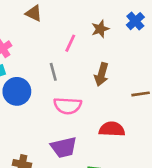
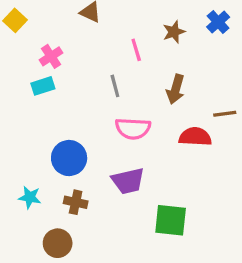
pink line: (70, 43) -> (136, 50), turned -42
blue circle: (17, 91) -> (69, 158), moved
red semicircle: (112, 129) -> (195, 137), moved

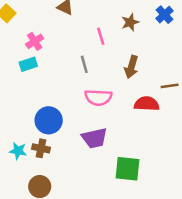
brown cross: (76, 202) -> (41, 148), moved

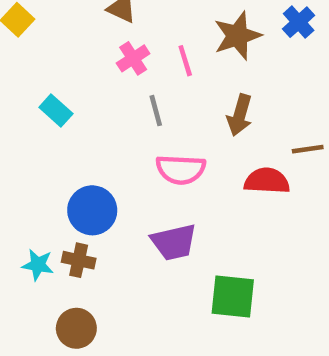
brown star: (130, 22) -> (237, 36), size x1.5
pink cross: (35, 41) -> (133, 58), moved
cyan rectangle: (28, 64) -> (56, 111), turned 60

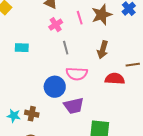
pink line: (185, 61) -> (80, 18), moved
cyan rectangle: (56, 111) -> (22, 48), turned -40
blue circle: (92, 210) -> (55, 87), moved

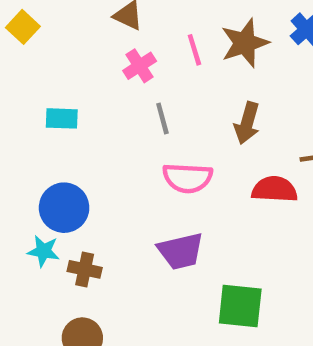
blue circle: (55, 87) -> (64, 208), moved
cyan star: (14, 116) -> (43, 251), moved

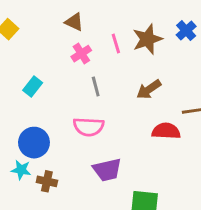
cyan rectangle: (62, 118) -> (33, 87), turned -54
brown arrow: (247, 123) -> (149, 89), turned 40
pink semicircle: (188, 178) -> (89, 127), moved

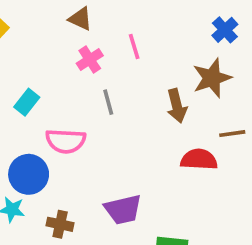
brown star: (147, 39) -> (212, 78), moved
brown arrow: (149, 89) -> (177, 106), turned -70
pink semicircle: (89, 127) -> (66, 141), moved
brown cross: (47, 181) -> (60, 224), moved

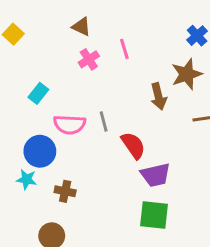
gray line: (108, 102) -> (104, 122), moved
red semicircle: (199, 159) -> (133, 145), moved, turned 52
purple trapezoid: (123, 209) -> (156, 175), moved

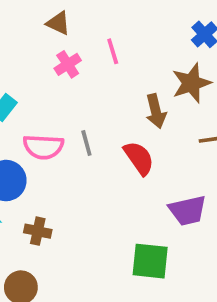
red semicircle: (133, 145) -> (139, 158), moved
purple trapezoid: (156, 175) -> (188, 210), moved

